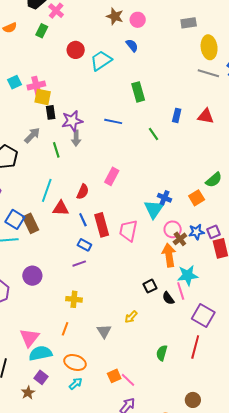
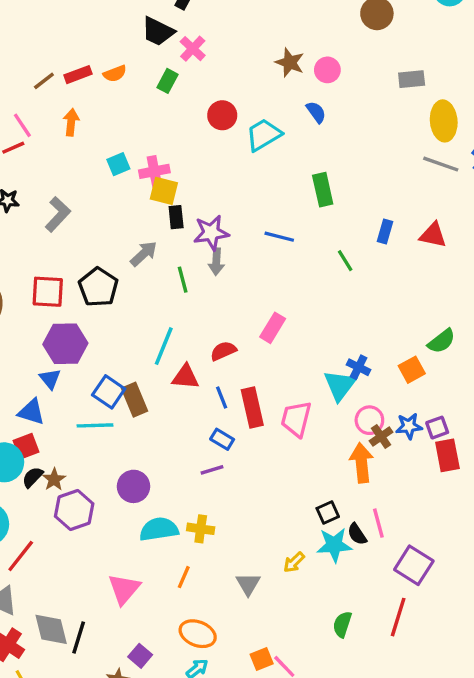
red semicircle: (83, 192) -> (223, 351), turned -140
cyan star: (188, 275) -> (334, 545), moved
cyan semicircle: (41, 353) -> (159, 529), moved

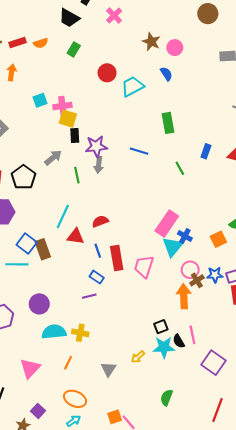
pink cross: (193, 49) -> (114, 16), moved
pink rectangle: (273, 328) -> (167, 224), moved, size x1.4
red line: (398, 617) -> (218, 410), moved

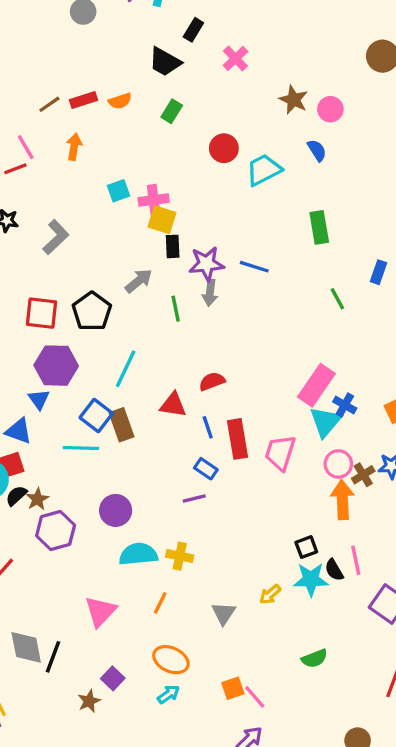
blue line: (139, 151) -> (254, 267), moved
cyan line: (63, 216) -> (126, 369), moved
pink circle: (190, 270) -> (338, 464), moved
green semicircle: (166, 398) -> (314, 658), turned -133

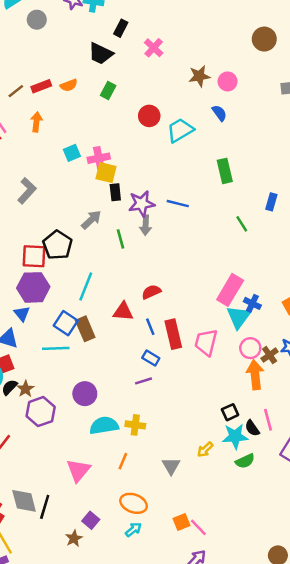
brown star: (294, 100) -> (199, 76), turned -30
red square: (42, 313) -> (34, 256), moved
green semicircle: (314, 658) -> (245, 461), moved

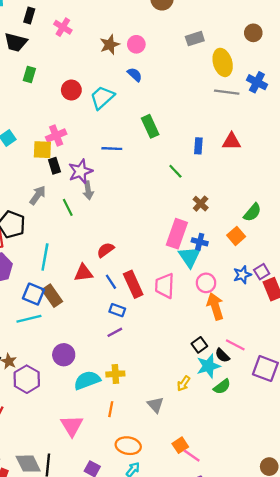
pink cross: (99, 158) -> (56, 136), moved
blue line: (178, 204) -> (112, 149), moved
brown cross: (270, 355) -> (201, 204), moved
pink line: (268, 420) -> (235, 345), turned -36
orange square: (182, 522) -> (180, 445), moved

